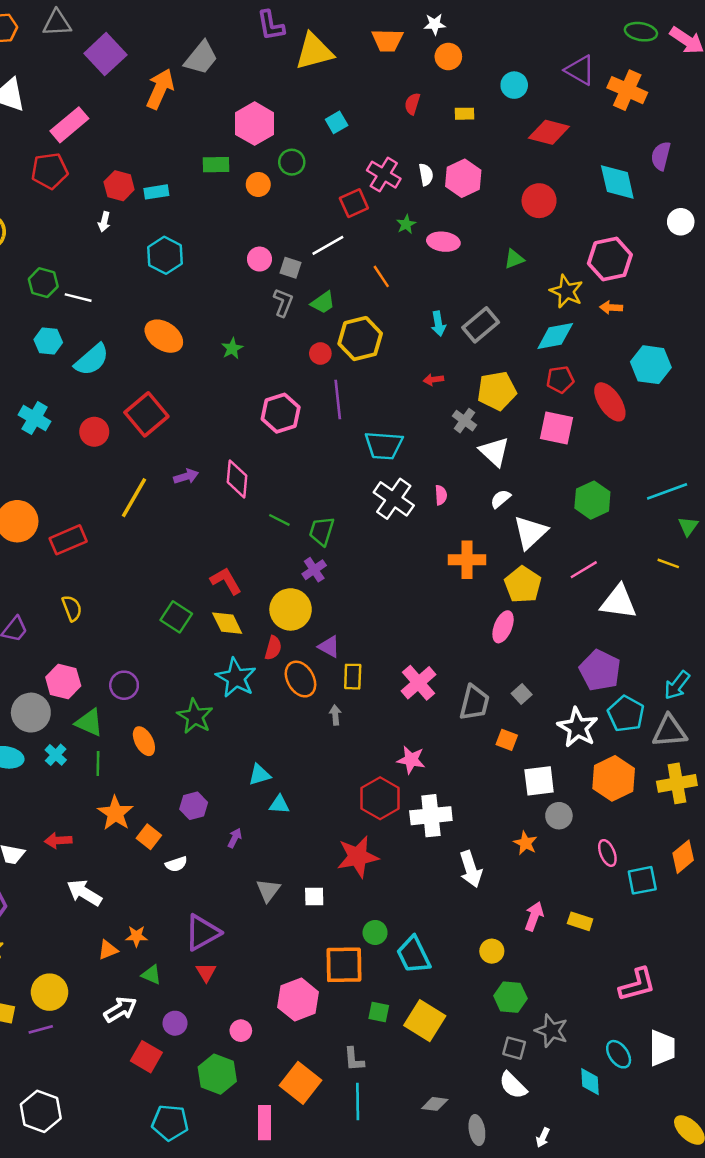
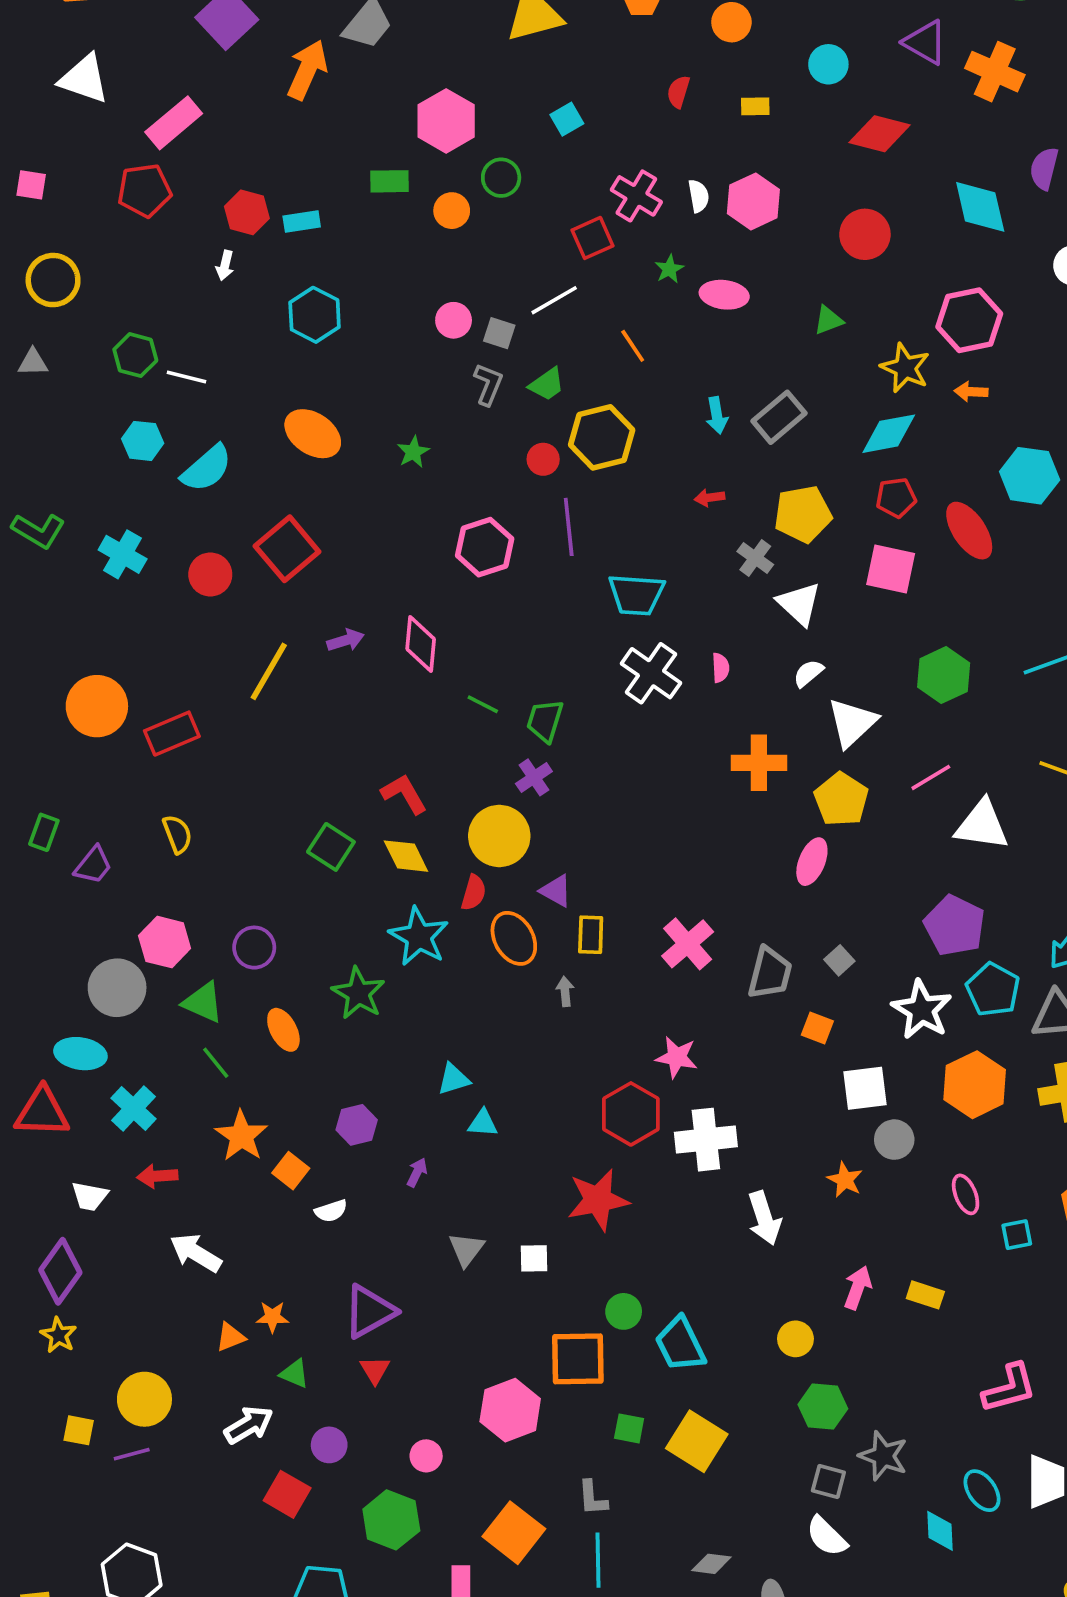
cyan cross: (56, 755) -> (133, 1108), moved, size x1.4
green line: (98, 763) -> (216, 1063), turned -40
cyan square: (642, 880) -> (1017, 1235), size x0.7

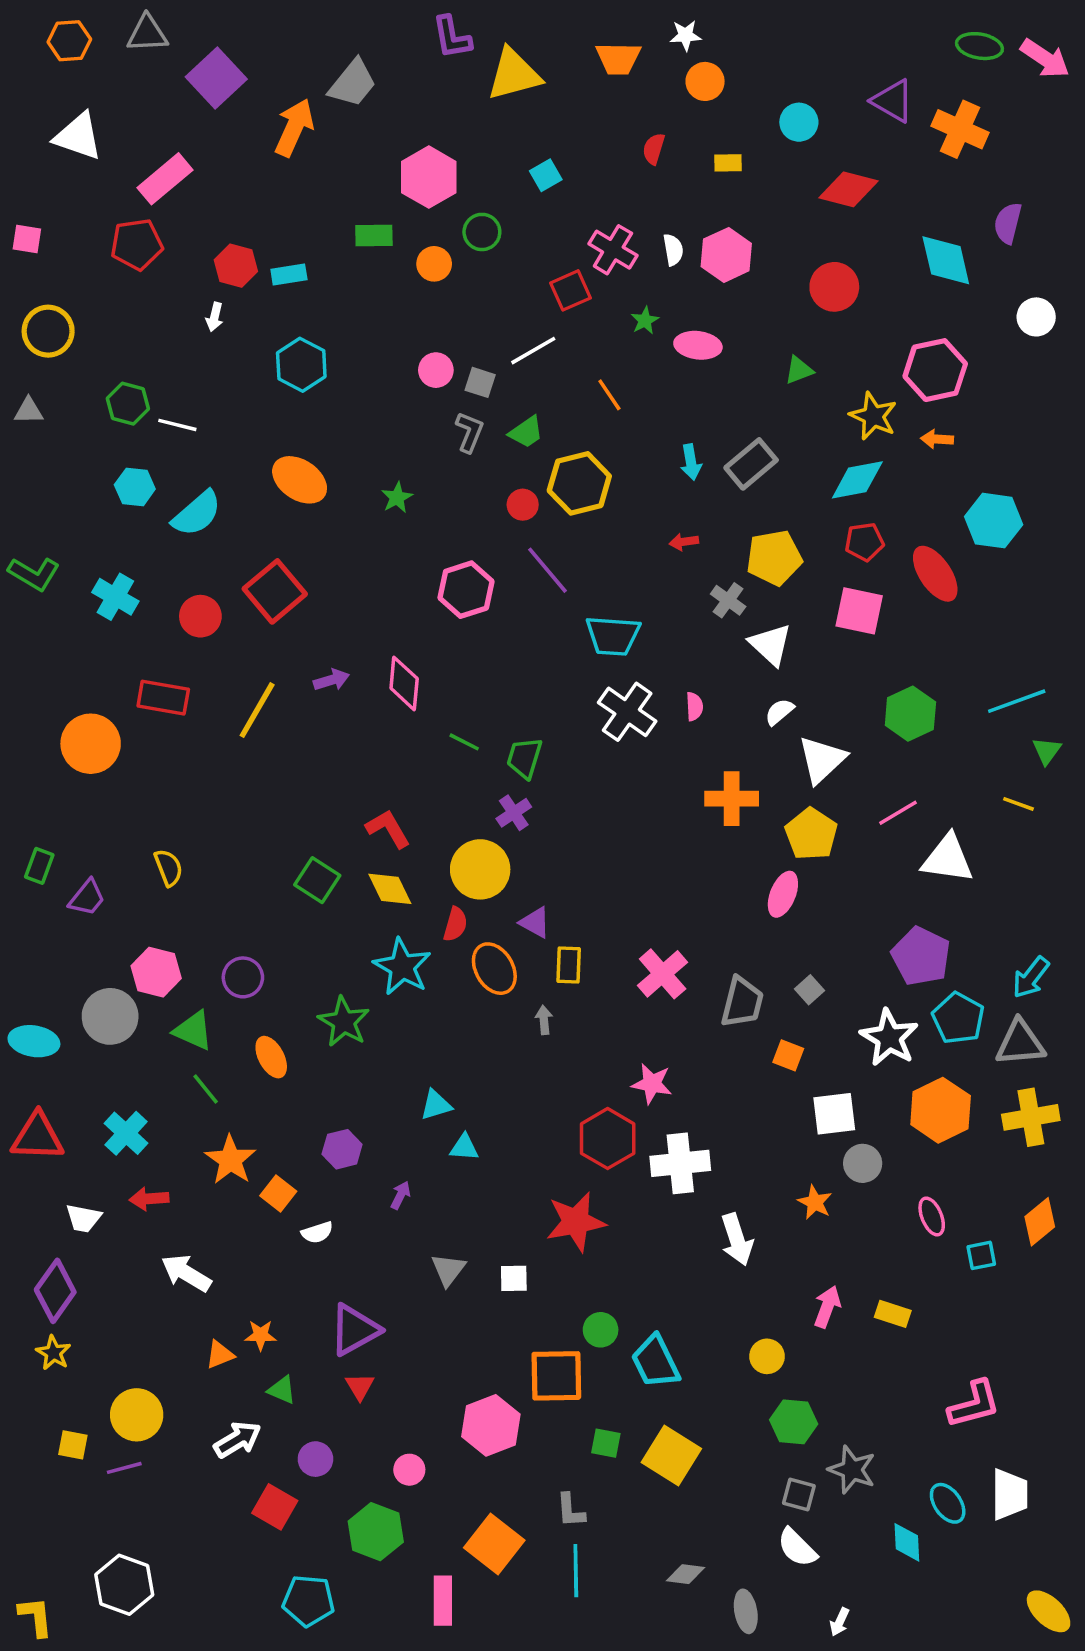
purple line: (569, 527) -> (547, 570), turned -34
red rectangle: (172, 734) -> (163, 698), moved, turned 33
cyan ellipse: (80, 1054) -> (34, 1041), moved

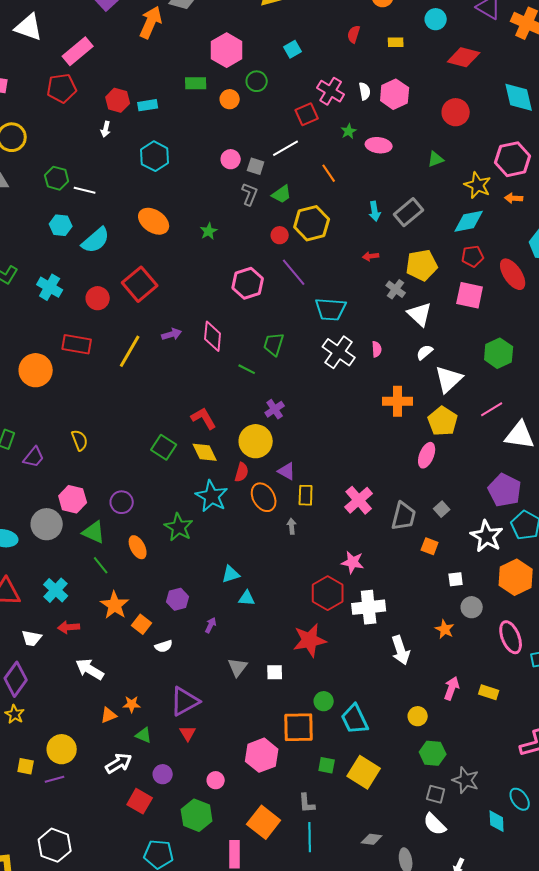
green trapezoid: (524, 758) -> (274, 344), moved
white square: (834, 1114) -> (456, 579), size x0.6
pink ellipse: (932, 1216) -> (511, 637), size x1.5

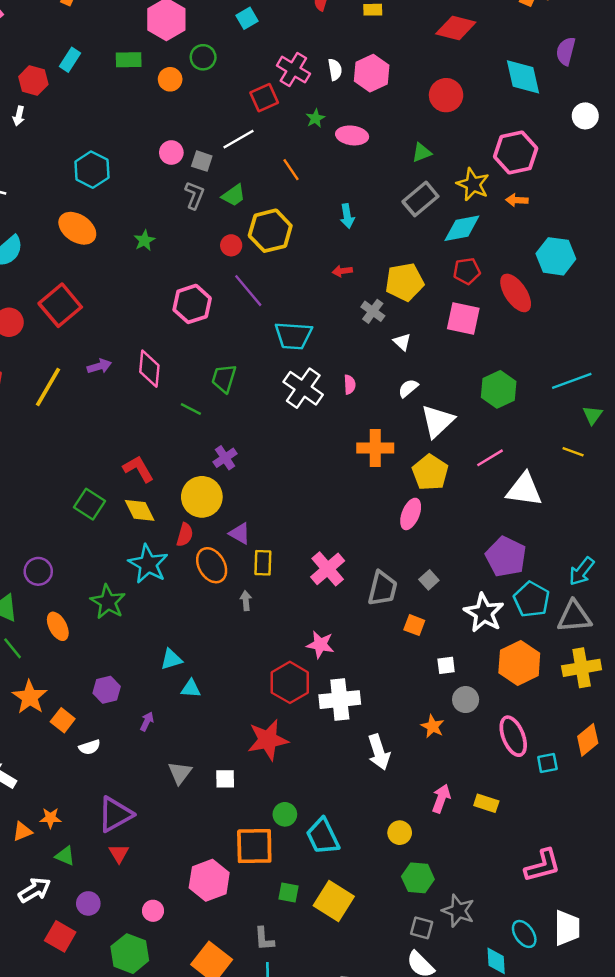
cyan rectangle: (148, 105) -> (70, 60), moved, turned -48
cyan hexagon: (155, 156) -> (92, 170), moved
gray rectangle: (409, 212) -> (420, 199), moved
white triangle: (420, 314) -> (402, 342), size x0.6

